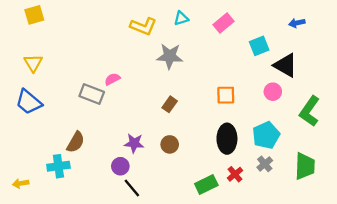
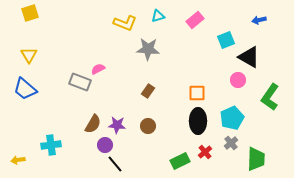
orange square: (226, 95) -> (197, 93), moved
brown semicircle: (76, 142) -> (93, 124), moved
green trapezoid: (305, 166) -> (256, 159), moved

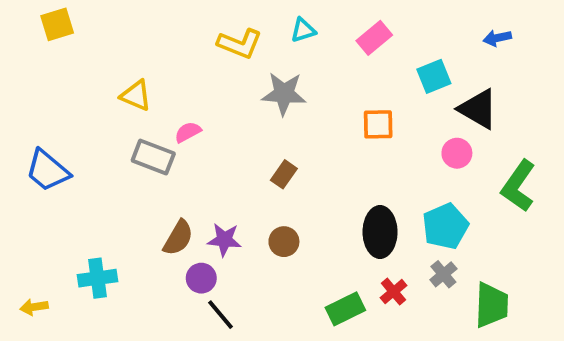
yellow triangle: (29, 55) -> (136, 96), moved, turned -36
orange square: (197, 93) -> (378, 124), moved

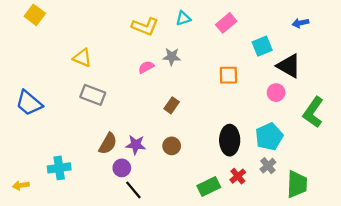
yellow square: (57, 24) -> (35, 15), turned -36
gray star: (284, 94) -> (172, 57), size x0.7
pink semicircle: (188, 132) -> (146, 67), moved

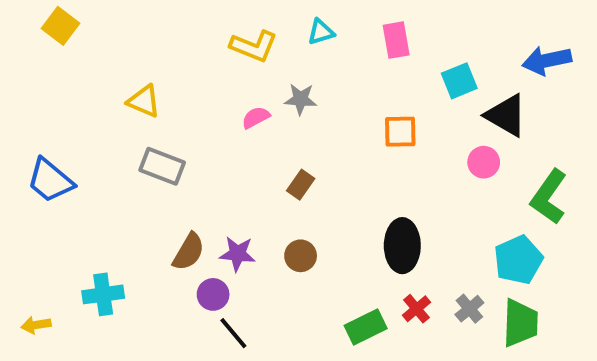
pink rectangle: (226, 23) -> (396, 40), turned -60
blue arrow: (300, 23) -> (547, 60), moved, size x1.6
cyan pentagon: (269, 137) -> (518, 260), moved
gray cross: (268, 166) -> (469, 309), moved

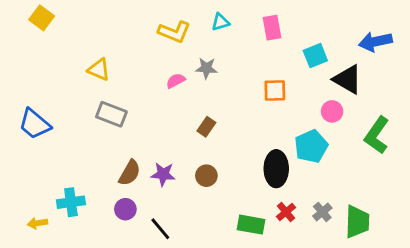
cyan pentagon: (518, 260) -> (311, 146), moved
purple circle: (213, 294) -> (125, 209), moved
yellow arrow: (36, 325) -> (37, 223), moved
green rectangle: (366, 327) -> (251, 225), turned 36

